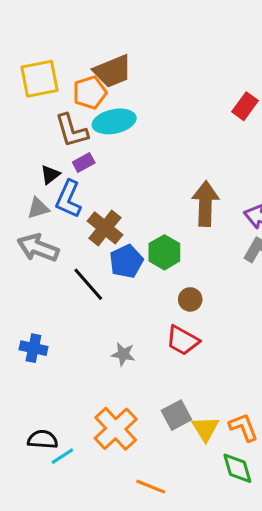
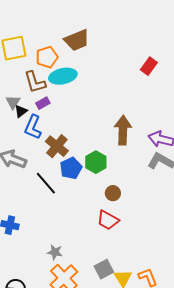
brown trapezoid: (113, 71) -> (77, 40), moved
gray triangle: (38, 208) -> (13, 102), moved, turned -42
gray star: (123, 354) -> (55, 252), moved

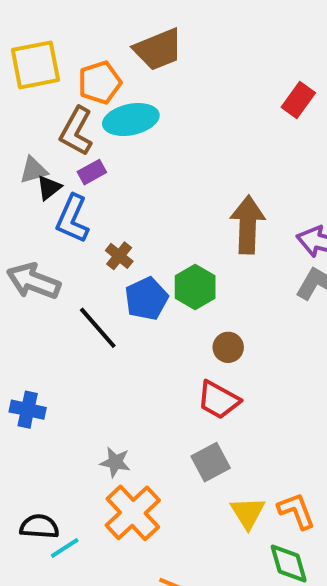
brown L-shape: (35, 82) -> (76, 131), turned 45
gray triangle: (13, 102) -> (33, 170), turned 42
brown cross: (57, 146) -> (119, 256), size x0.6
gray square: (104, 269) -> (211, 462), moved

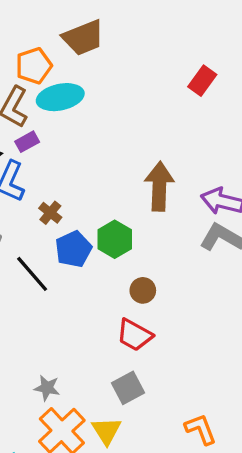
yellow triangle: (248, 513) -> (106, 431), moved

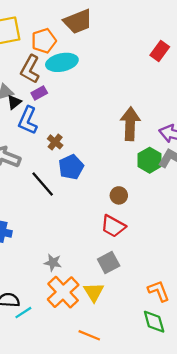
green hexagon: (115, 239) -> (150, 160), moved

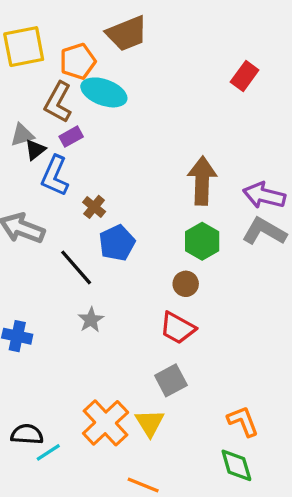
cyan ellipse: (62, 62) -> (104, 92), turned 32
green hexagon: (150, 160) -> (202, 241), moved
gray star: (53, 263) -> (91, 320), moved, turned 30

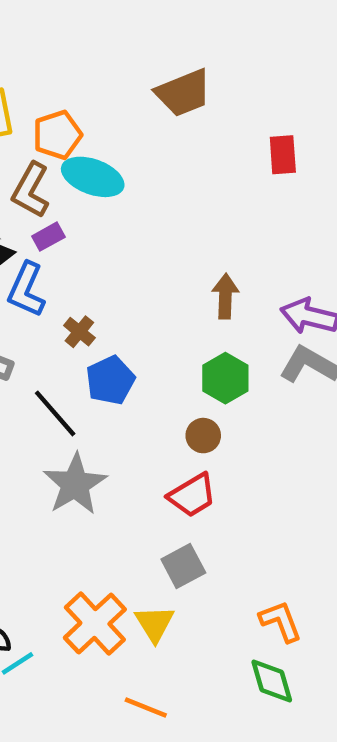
brown trapezoid: (127, 34) -> (183, 93), moved
red rectangle: (245, 76) -> (283, 155), turned -40
brown arrow: (202, 181) -> (225, 296), size x0.7
gray star: (91, 320) -> (75, 484), size x1.8
red trapezoid: (178, 328) -> (192, 495), turned -60

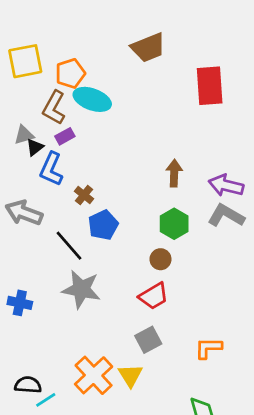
red rectangle: (283, 155) -> (210, 86), size x1.6
gray star: (75, 484) -> (81, 289), turned -30
orange L-shape: (281, 621) -> (208, 348), moved, turned -68

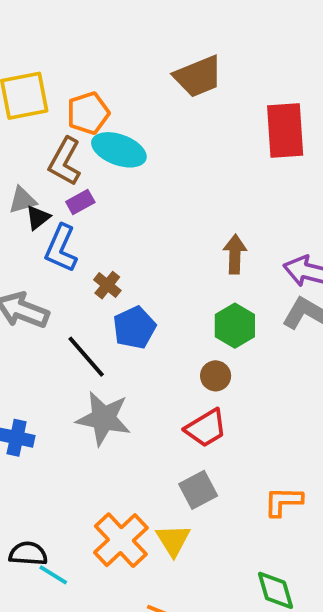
cyan line: (46, 400) -> (53, 575), turned 65

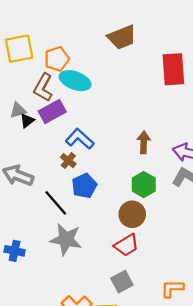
purple rectangle: (80, 202) -> (52, 111), size x1.6
blue L-shape: (61, 248) -> (80, 139), moved, turned 108
brown circle: (216, 376) -> (132, 214), size x1.5

